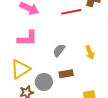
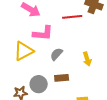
pink L-shape: (27, 38) -> (43, 33), moved
yellow triangle: (20, 69) -> (24, 51), moved

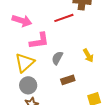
gray circle: (39, 84) -> (28, 85), moved

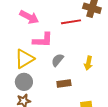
yellow arrow: (88, 55) -> (88, 63), turned 32

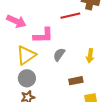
pink arrow: (29, 17) -> (16, 21), moved
brown rectangle: (64, 84) -> (76, 81), moved

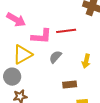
red line: (70, 16) -> (66, 31), moved
gray circle: (27, 78) -> (12, 77), moved

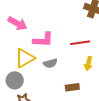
red line: (66, 31) -> (80, 43), moved
gray semicircle: (55, 57) -> (50, 63), moved, turned -144

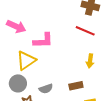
red line: (80, 43) -> (85, 31), moved, turned 36
gray semicircle: (50, 63) -> (46, 89), moved

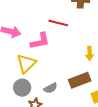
red line: (85, 31) -> (58, 23), moved
brown rectangle: (76, 86) -> (80, 80), size x1.5

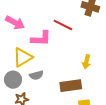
gray semicircle: (51, 88) -> (36, 75), moved

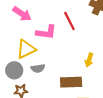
red line: (63, 25) -> (69, 21), turned 30

